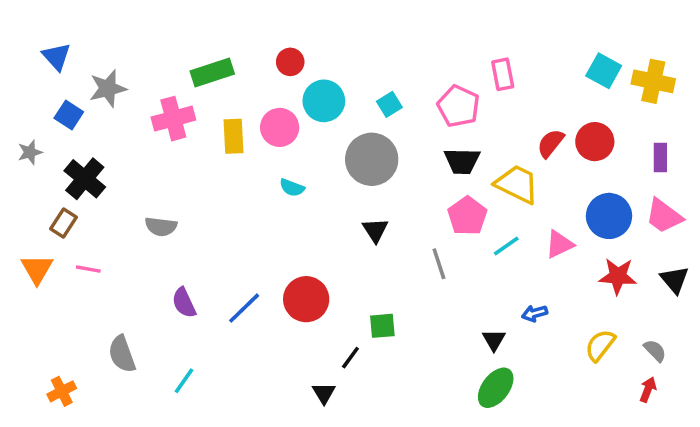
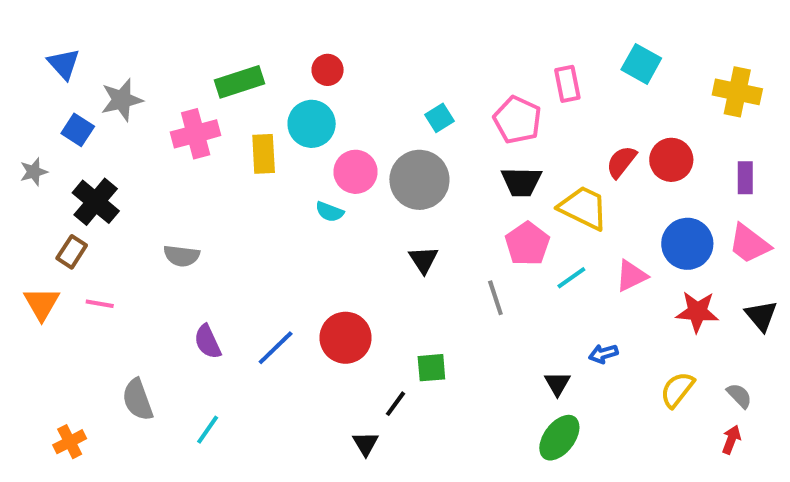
cyan square: (604, 71) -> (641, 64), moved
cyan circle: (324, 101) -> (312, 124), moved
pink circle: (280, 127) -> (356, 172), moved

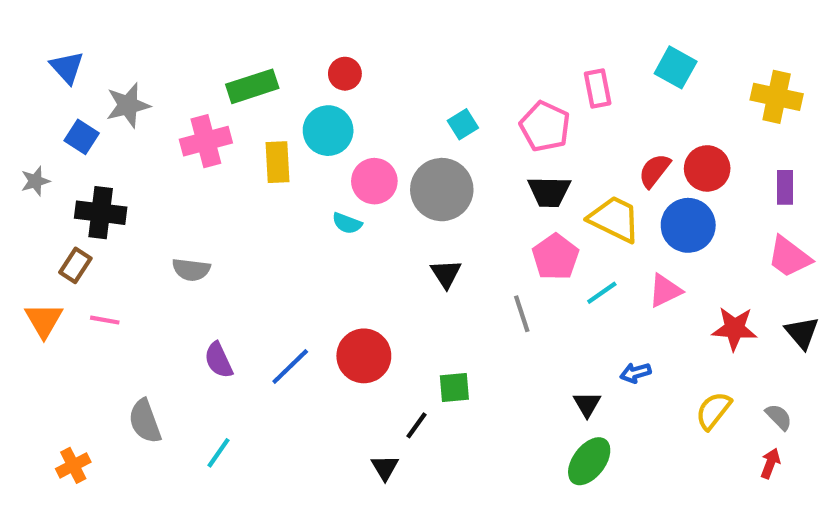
black cross: (96, 202) -> (101, 213), turned -33
blue circle: (687, 244) -> (688, 225), moved

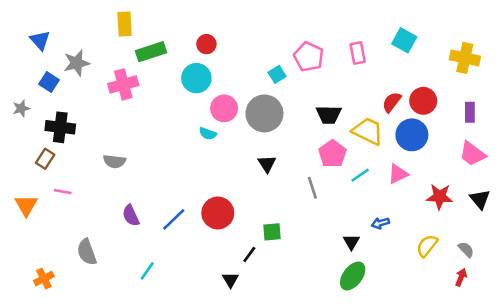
pink pentagon: (545, 126) -> (309, 57), moved
yellow rectangle: (278, 162) -> (125, 24), moved
orange triangle: (44, 320) -> (26, 205), moved
cyan line: (219, 453) -> (147, 271), moved

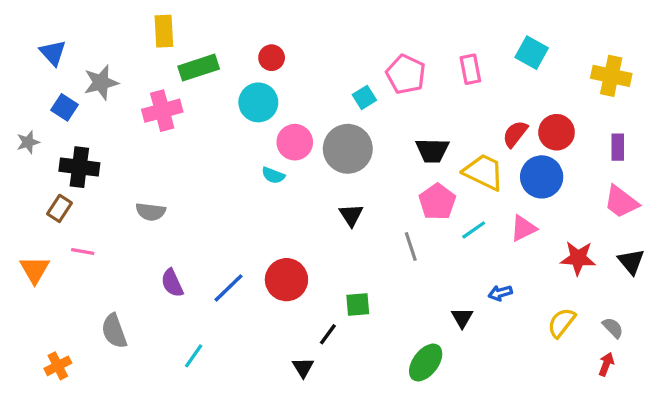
green ellipse: (353, 276) -> (426, 363), moved

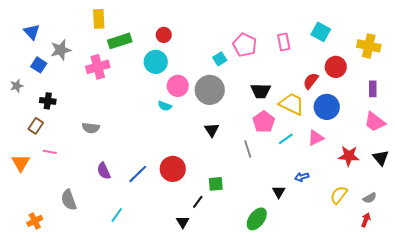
red circle: (557, 132) -> (336, 67), moved
black cross: (79, 167) -> (48, 101), size x0.7
gray semicircle: (613, 328) -> (370, 198), turned 104

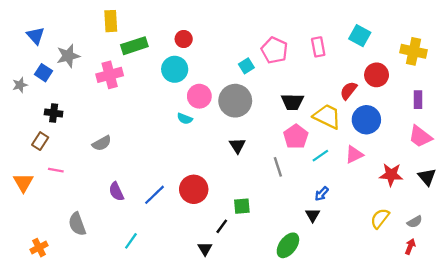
gray star: (17, 86) -> (20, 85), moved
gray semicircle: (91, 128) -> (102, 143), turned -36
blue arrow: (302, 177) -> (322, 194), moved, turned -32

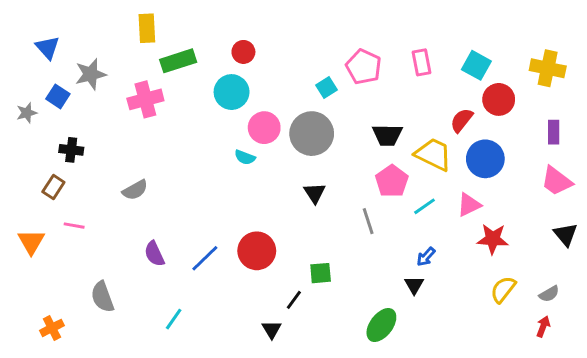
cyan square: (360, 36) -> (476, 65), moved
red star: (391, 175) -> (493, 239), moved

